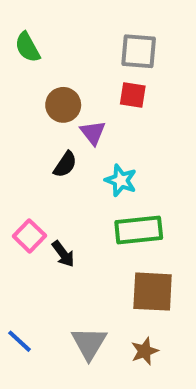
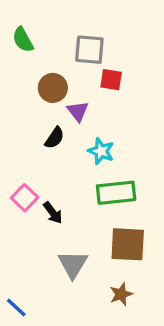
gray square: (139, 51) -> (89, 50), moved
blue line: (19, 341) -> (16, 308), moved
gray triangle: (89, 343) -> (73, 264), moved

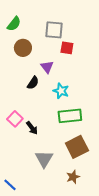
green semicircle: (23, 40) -> (14, 24), turned -112
brown circle: (53, 88) -> (23, 48), moved
brown square: (128, 244) -> (77, 147), turned -30

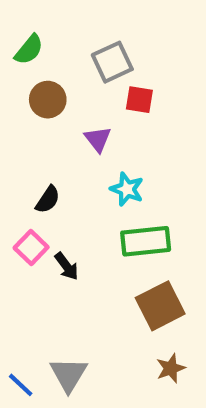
gray square: (54, 30) -> (112, 62), turned -30
black semicircle: (33, 83) -> (48, 200), moved
gray triangle: (44, 159) -> (69, 375), moved
brown star: (73, 177) -> (171, 368), moved

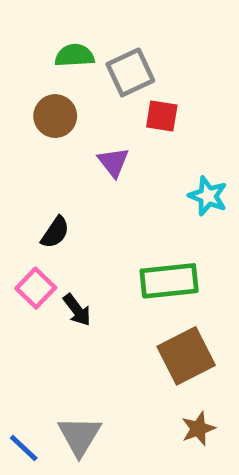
green semicircle: (29, 50) -> (75, 55), moved, turned -132
cyan star: (127, 189) -> (208, 196), moved

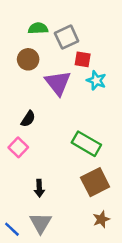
purple triangle: (113, 162) -> (58, 83), size x1.6
cyan star: (208, 196) -> (96, 80), moved
green rectangle: (169, 281) -> (86, 144), turned 36
black arrow: (77, 310) -> (39, 188), moved, turned 35

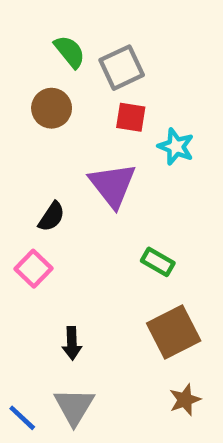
green semicircle: (38, 28) -> (70, 52), turned 54
red square: (83, 59) -> (131, 117), moved
purple triangle: (58, 83) -> (113, 185), moved
green rectangle: (86, 144) -> (158, 262), size x0.6

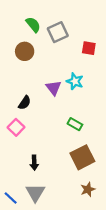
red square: (131, 117) -> (89, 48), moved
cyan star: (176, 147) -> (75, 81), moved
purple triangle: (113, 185) -> (54, 88), size x0.7

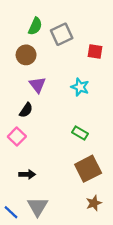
green semicircle: (33, 25) -> (35, 26), turned 63
purple triangle: (54, 88) -> (38, 85), moved
black arrow: (34, 163) -> (27, 174), moved, turned -88

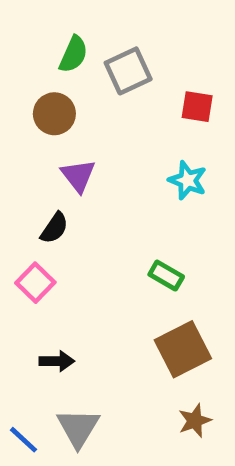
cyan star: (80, 87) -> (188, 180), moved

